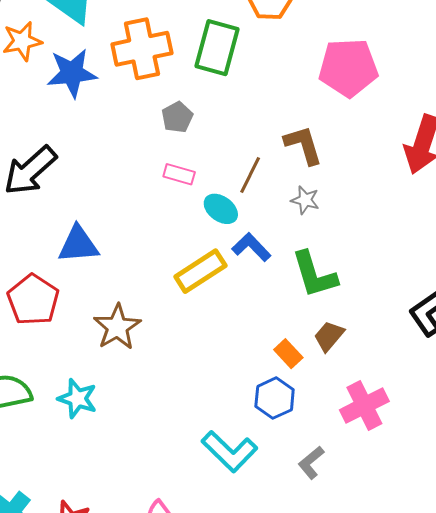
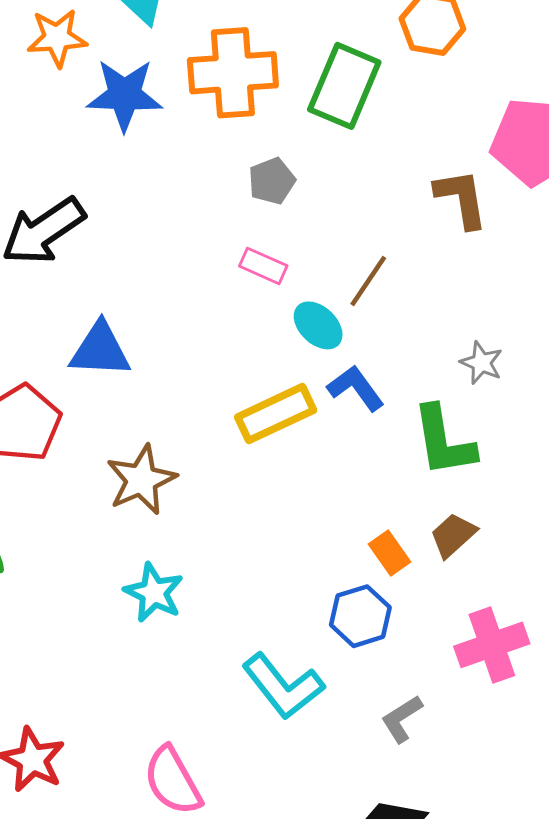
brown L-shape: (303, 145) -> (461, 199), moved
gray star: (305, 200) -> (481, 363), moved
cyan star: (77, 399) -> (154, 593), moved

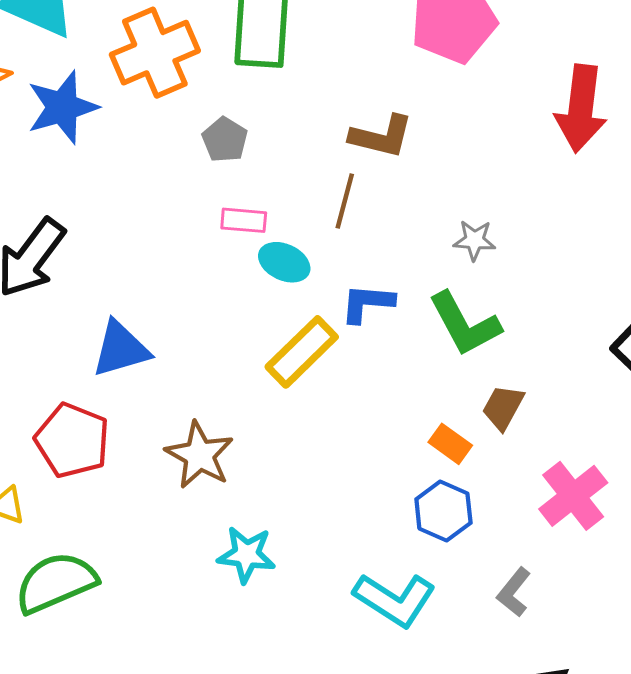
brown L-shape: (461, 199) -> (381, 136), moved, turned 132
cyan ellipse: (318, 325) -> (284, 262), moved
blue L-shape: (356, 388) -> (367, 303), turned -30

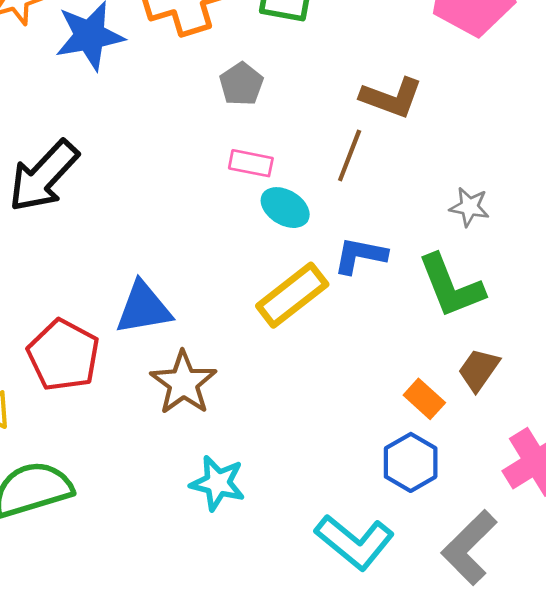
blue triangle: (121, 349) -> (143, 308), moved
gray L-shape: (514, 592) -> (469, 547), size x1.6

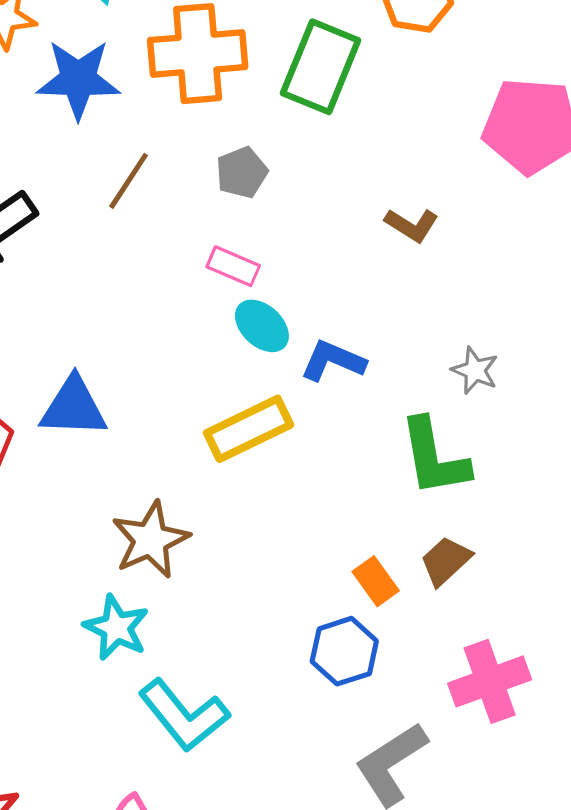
brown L-shape: (391, 98) -> (412, 225), size x0.7
brown line: (350, 156) -> (129, 181), moved
blue L-shape: (360, 256) -> (333, 361), moved
brown star: (183, 383) -> (151, 540), moved
cyan L-shape: (355, 542) -> (184, 715), moved

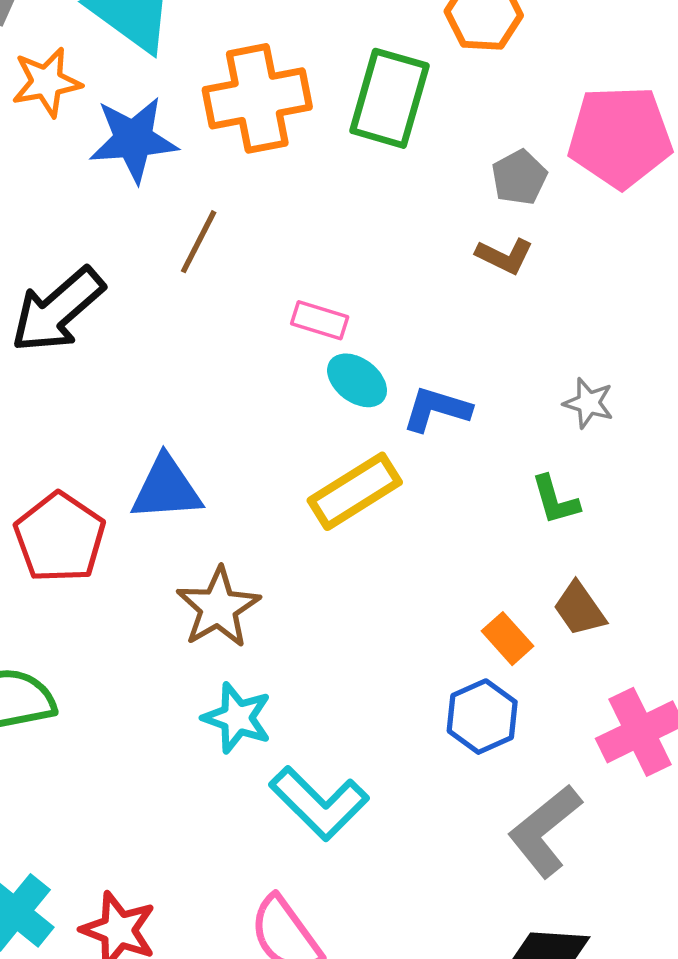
gray pentagon: (242, 172) -> (519, 177), moved
green L-shape: (434, 457) -> (555, 500), size x0.6
brown star: (151, 540) -> (218, 608), moved
brown trapezoid: (446, 561) -> (579, 609), turned -76

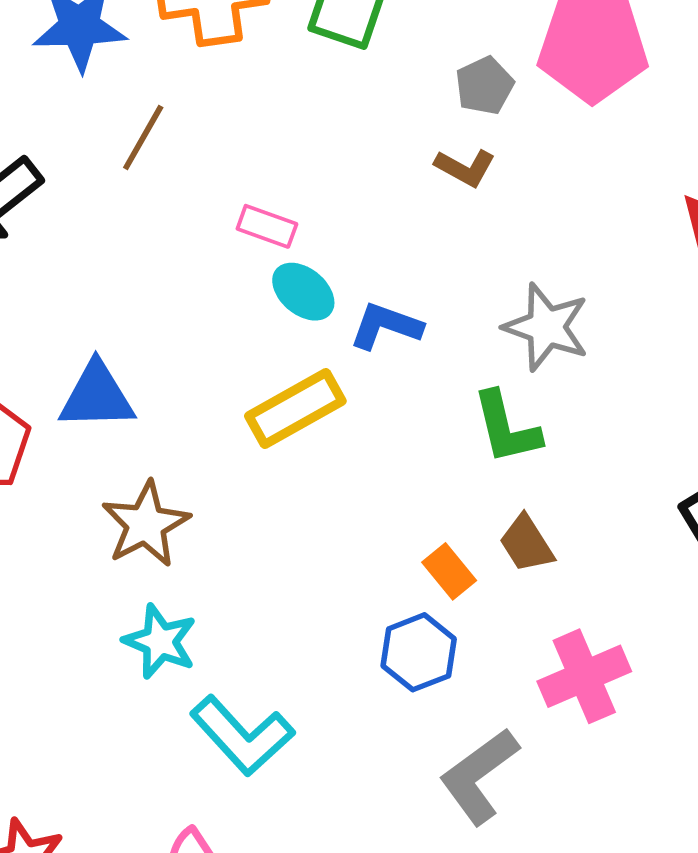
gray star: (588, 403) -> (546, 327), size x1.6
green L-shape: (555, 500) -> (506, 428), size x1.4

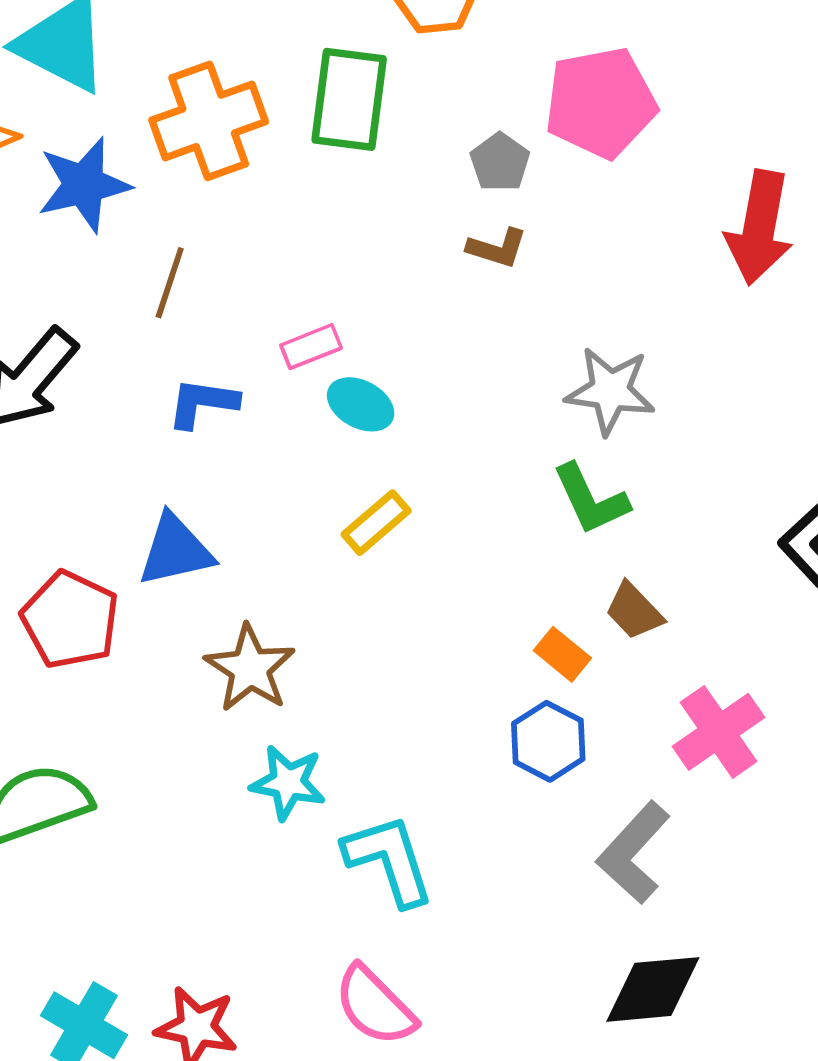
pink rectangle: (267, 226) -> (311, 347), turned -30
blue L-shape: (386, 326) -> (203, 403), moved
yellow rectangle: (295, 408) -> (376, 523), size x0.7
cyan L-shape: (242, 736) -> (389, 860), turned -144

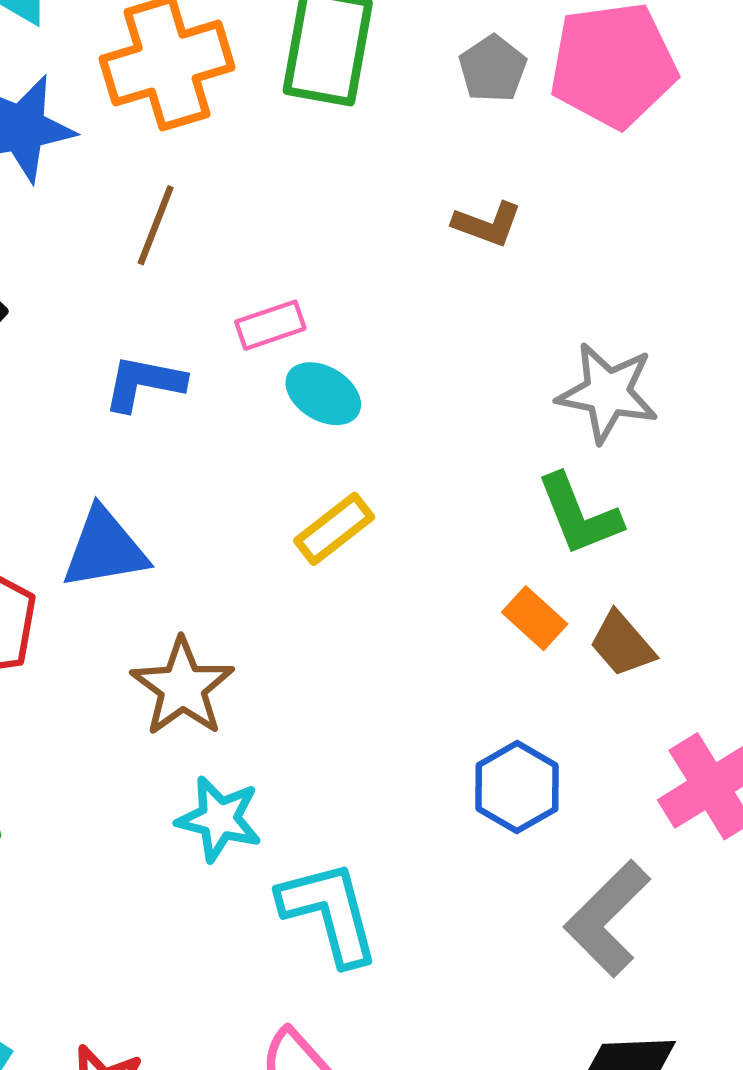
gray pentagon: (500, 162) -> (493, 69), moved
brown line: (170, 283) -> (156, 225), moved
orange rectangle: (562, 654) -> (535, 618), moved

